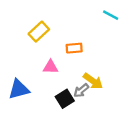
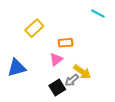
pink triangle: (51, 67) -> (56, 59), moved, turned -40
blue triangle: (19, 89) -> (17, 68), moved

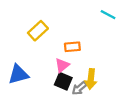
yellow arrow: (82, 72) -> (91, 79), turned 60
black square: (57, 87) -> (63, 81), moved, turned -35

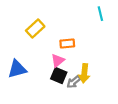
cyan line: (108, 15) -> (100, 14), turned 48

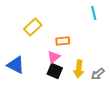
blue triangle: (17, 69) -> (16, 65), turned 42
gray arrow: (74, 82) -> (98, 74), moved

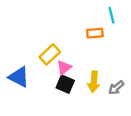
yellow rectangle: (33, 27) -> (50, 54), moved
orange rectangle: (63, 41) -> (95, 33), moved

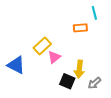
black square: (65, 84) -> (67, 81), moved
gray arrow: (116, 88) -> (94, 83), moved

